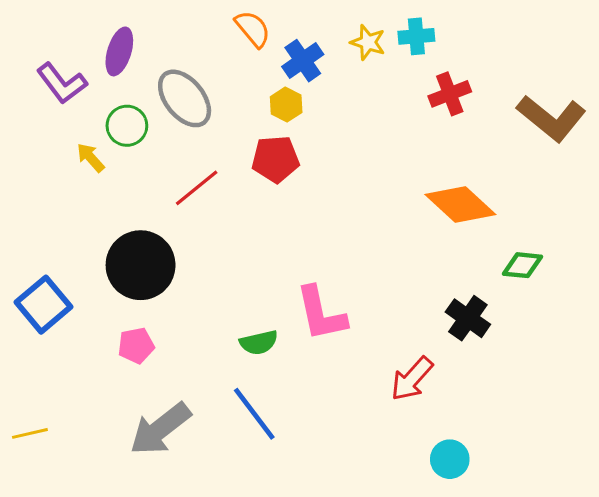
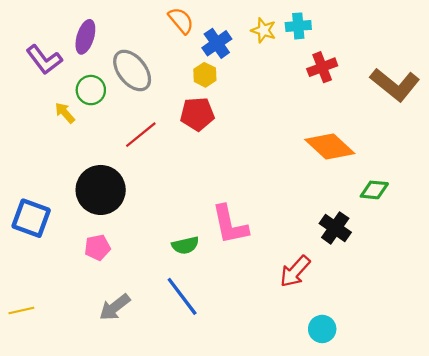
blue square: (44, 305) -> (31, 218), turned -30
gray arrow: (160, 429) -> (115, 307), size x0.7

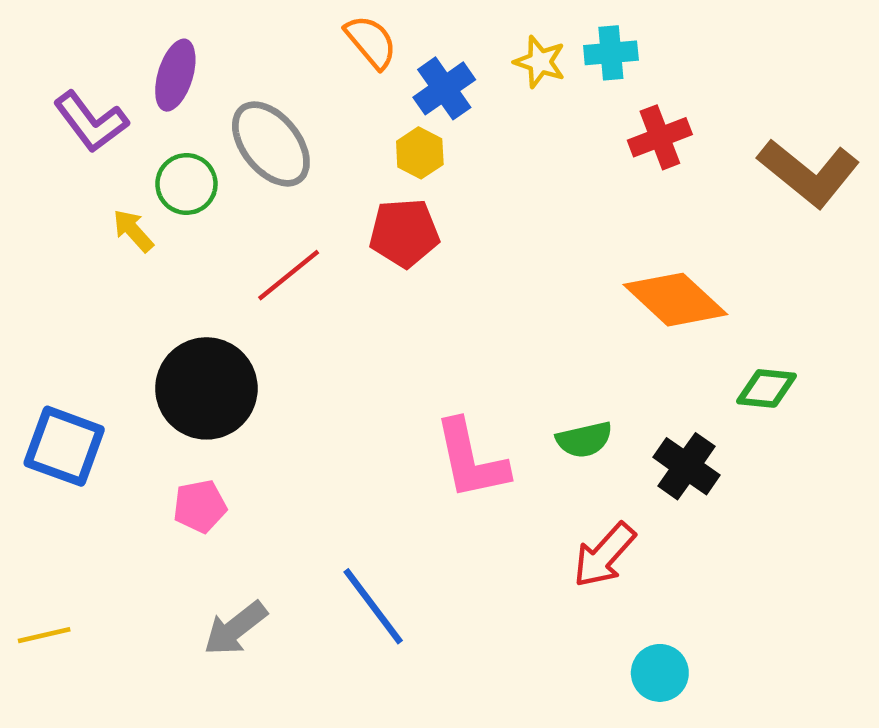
green semicircle: (185, 245) -> (584, 440), moved

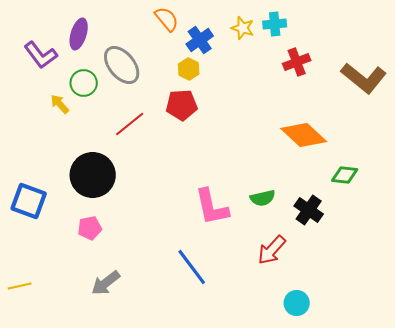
blue line: (373, 606) -> (192, 267), moved

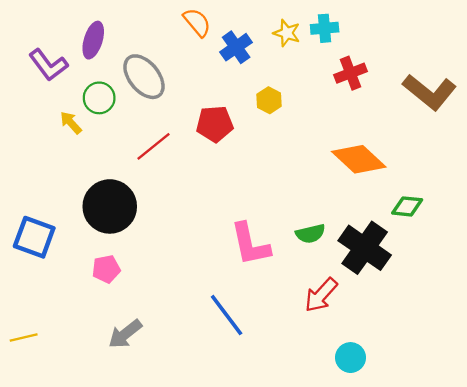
yellow hexagon: (189, 69) -> (269, 100), moved
black cross: (309, 210) -> (365, 248), size x1.5

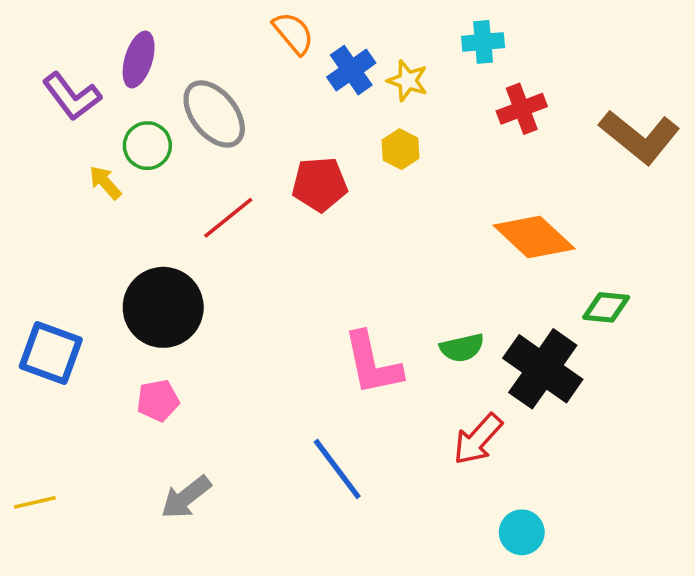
yellow star: (287, 33) -> (408, 81), moved

